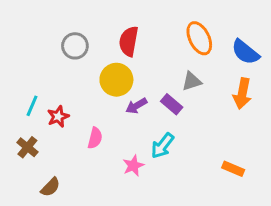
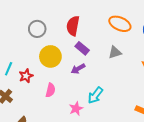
orange ellipse: (199, 38) -> (120, 24), turned -40
yellow circle: (116, 80) -> (50, 56), moved
purple rectangle: (172, 104) -> (82, 48), moved

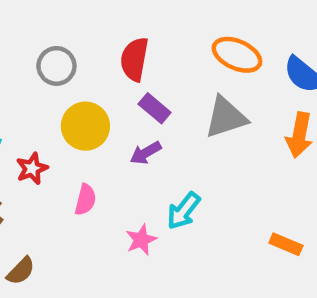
gray triangle: (115, 52) -> (226, 117), size x1.5

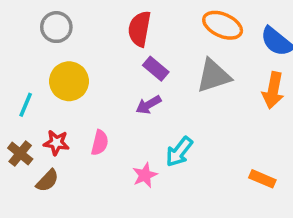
gray circle: (56, 66) -> (56, 27), moved
yellow circle: (85, 126) -> (69, 81), moved
red star: (32, 168) -> (56, 143), moved, turned 30
brown semicircle: (21, 271) -> (47, 181), moved

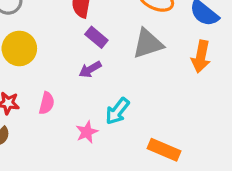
orange rectangle: (262, 179) -> (164, 150), moved, size x1.4

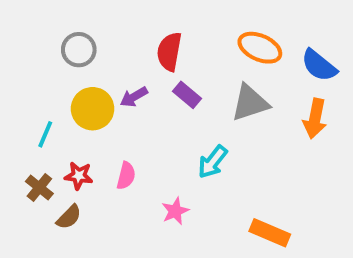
purple arrow: (90, 69) -> (134, 97), moved
cyan arrow: (117, 111) -> (213, 162), moved

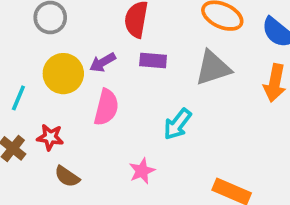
purple rectangle: (187, 95) -> (153, 61), turned -35
pink semicircle: (126, 176) -> (106, 107), moved, size x1.4
brown semicircle: (69, 217) -> (67, 177), moved, turned 80

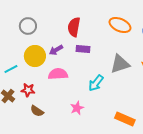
gray triangle: (213, 68) -> (120, 64), moved
cyan line: (18, 98) -> (11, 69), turned 40
pink semicircle: (106, 107) -> (58, 74), turned -108

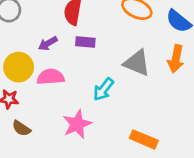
yellow circle: (35, 56) -> (19, 67), moved
gray triangle: (120, 64) -> (137, 63), turned 40
pink star: (77, 108) -> (77, 124), size x1.5

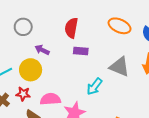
purple arrow: (48, 43) -> (42, 50), moved, turned 56
pink semicircle: (51, 77) -> (50, 99), moved

